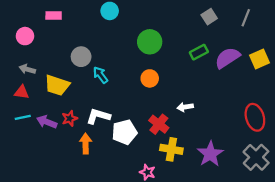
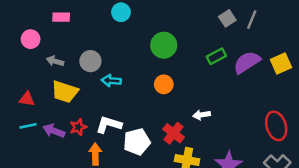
gray line: (246, 18) -> (252, 20), moved
gray arrow: (27, 69) -> (55, 61), moved
cyan arrow: (100, 75) -> (111, 81), turned -48

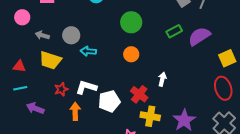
yellow square: (281, 64) -> (227, 58), moved
white arrow: (202, 115) -> (162, 79), turned 112
purple arrow: (54, 131) -> (35, 108), moved

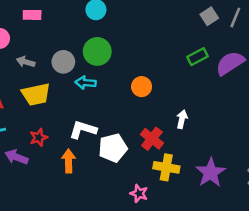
green circle: (131, 22) -> (97, 51), moved
yellow trapezoid: (50, 60) -> (36, 94), turned -30
red star: (61, 89) -> (39, 137), moved

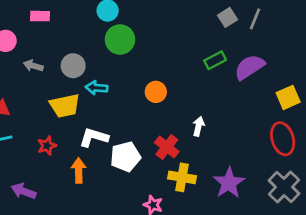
green circle: (97, 51) -> (120, 40), moved
yellow trapezoid: (36, 94) -> (65, 106), moved
purple arrow: (16, 157) -> (24, 191), moved

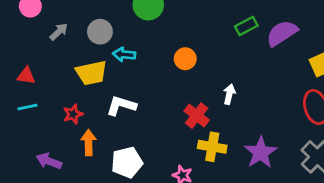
gray arrow: (33, 66) -> (59, 32), turned 120
white pentagon: (125, 157) -> (127, 162), moved
orange arrow: (79, 170) -> (89, 143), moved

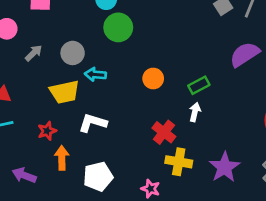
green rectangle: (246, 26) -> (199, 85), moved

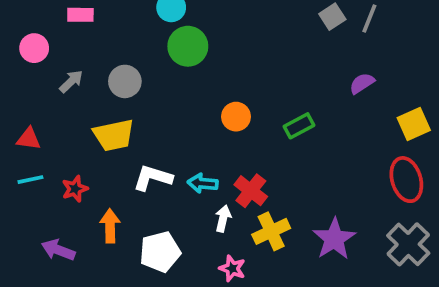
purple semicircle: (245, 54) -> (362, 83), size x0.6
cyan arrow: (95, 74) -> (203, 183), moved
white arrow: (195, 112) -> (223, 218), moved
red star: (47, 131) -> (75, 189), moved
yellow cross: (179, 162) -> (271, 231), turned -35

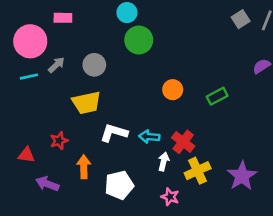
pink circle: (34, 48) -> (30, 41), size x1.6
red triangle: (29, 139) -> (26, 155), moved
cyan line: (30, 180) -> (29, 77), moved

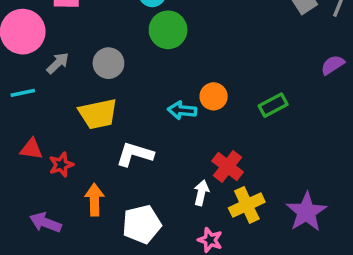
cyan line: (29, 77) -> (23, 93), moved
cyan arrow: (149, 137) -> (182, 110), moved
red triangle: (26, 155) -> (31, 149), moved

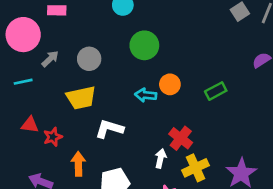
green circle: (168, 30) -> (144, 45), moved

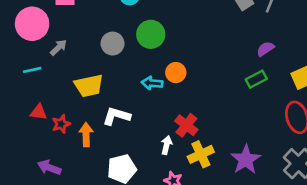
gray circle: (89, 59) -> (113, 44), moved
green rectangle: (216, 91) -> (256, 79), moved
orange arrow: (78, 164) -> (86, 135), moved

